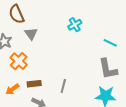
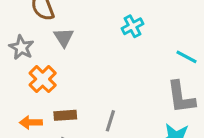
orange arrow: (12, 89) -> (31, 122), turned 32

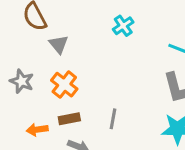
gray star: (21, 47) -> (22, 81), moved
orange cross: (43, 79) -> (64, 85), moved

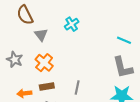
cyan cross: (123, 26) -> (72, 24), moved

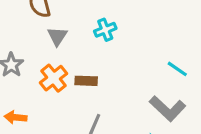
gray L-shape: (123, 67) -> (167, 108), turned -45
brown rectangle: (47, 87) -> (86, 81), moved

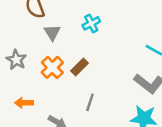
brown rectangle: (86, 81) -> (79, 67), turned -42

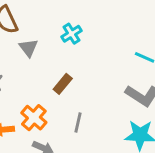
orange cross: (52, 67) -> (34, 118), moved

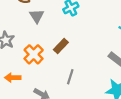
orange cross: (34, 118) -> (34, 54), moved

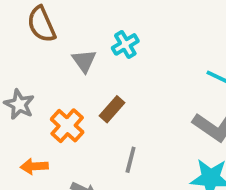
gray triangle: (37, 16) -> (84, 61), moved

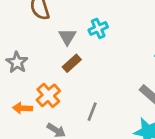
brown rectangle: (112, 109) -> (72, 63), moved
orange cross: (67, 126) -> (48, 95), moved

